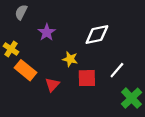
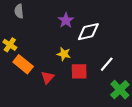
gray semicircle: (21, 12) -> (19, 11), turned -32
purple star: (47, 32) -> (66, 20), moved

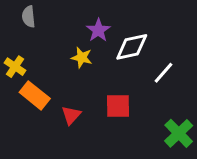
yellow star: (64, 54) -> (82, 58), moved
white line: (107, 64) -> (163, 73), moved

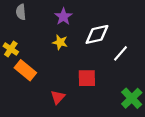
purple star: (98, 30) -> (63, 17), moved
red triangle: (71, 115) -> (58, 97), moved

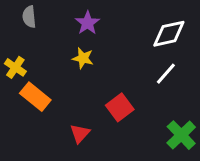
white diamond: (97, 34) -> (169, 34), moved
red square: (87, 78) -> (120, 107), turned -36

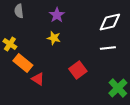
white line: (166, 74) -> (108, 48), turned 42
red triangle: (80, 133) -> (38, 79), moved, turned -40

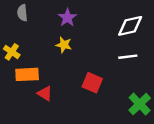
orange rectangle: (23, 63) -> (27, 74), turned -42
red square: (78, 70) -> (92, 83), turned -30

